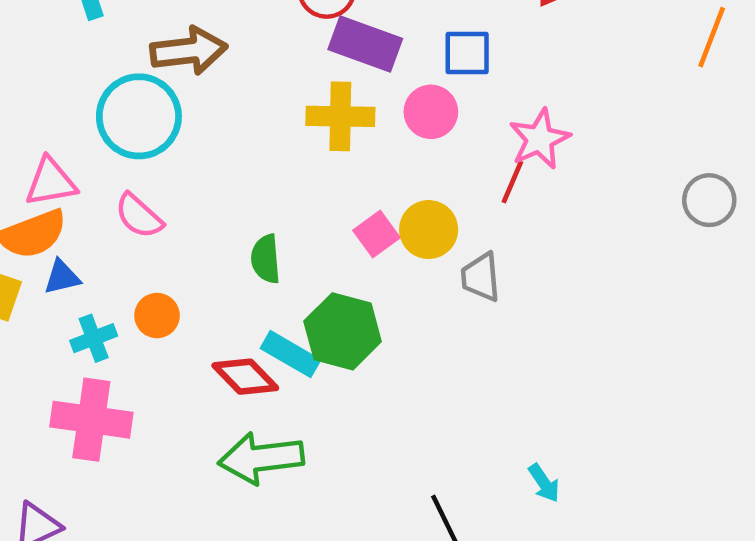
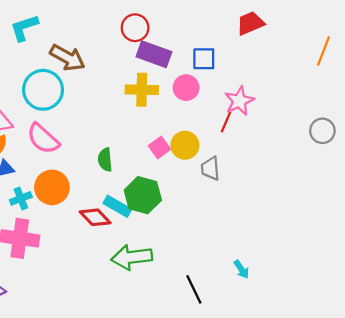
brown arrow: (189, 51) -> (67, 58), turned 36
pink semicircle: (139, 216) -> (43, 139), size x1.4
orange circle: (157, 316) -> (52, 187), size x1.6
green arrow: (261, 458) -> (132, 257), moved

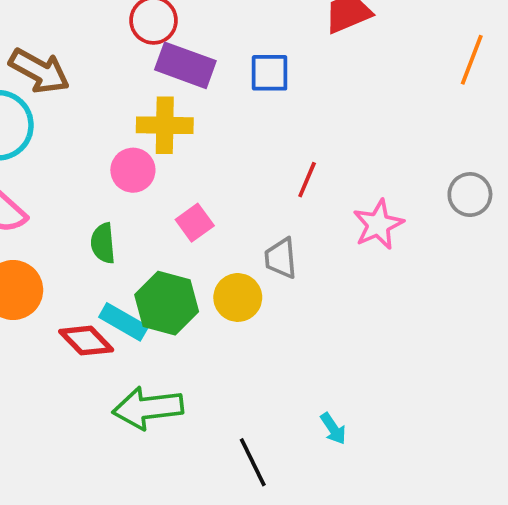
pink circle: (186, 88) -> (133, 170), moved
pink star: (239, 101) -> (378, 224), moved
yellow circle: (185, 145) -> (238, 297), moved

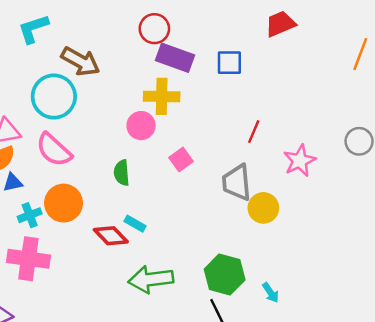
gray trapezoid: (281, 258) -> (237, 182), size x1.4
yellow circle: (238, 297) -> (263, 208), moved
green hexagon: (167, 303) -> (225, 275), moved
cyan rectangle: (124, 322) -> (135, 224), size x0.7

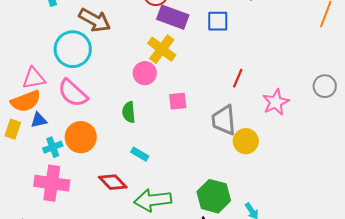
yellow cross: (162, 96) -> (162, 49), turned 36
pink square: (181, 159) -> (178, 101), turned 30
red diamond: (111, 236) -> (113, 182), moved

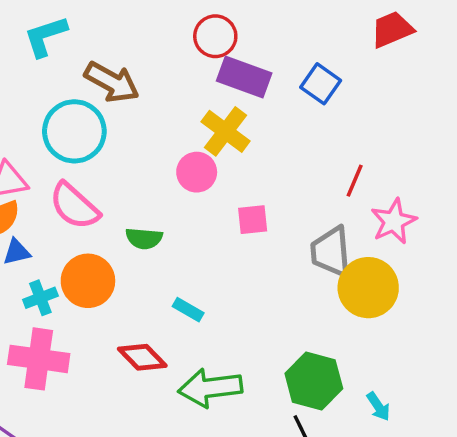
blue square: (218, 21) -> (321, 84), turned 35
pink star: (276, 102) -> (394, 221), moved
green semicircle: (129, 112) -> (144, 238), moved, turned -80
yellow circle: (246, 141) -> (368, 288), size x1.4

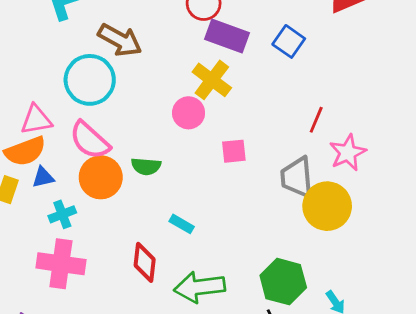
orange circle: (88, 281) -> (101, 177), moved
red diamond: (142, 357) -> (145, 262), turned 51

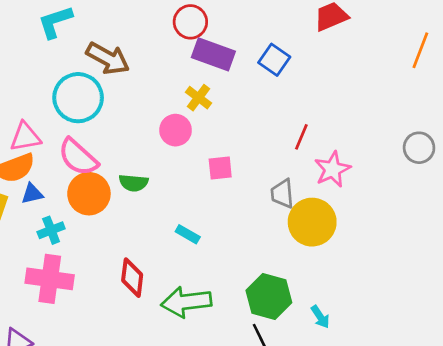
yellow cross: (212, 80) -> (199, 98), size x0.7
gray trapezoid: (297, 177) -> (282, 194), size x0.7
cyan rectangle: (182, 224) -> (188, 234), moved

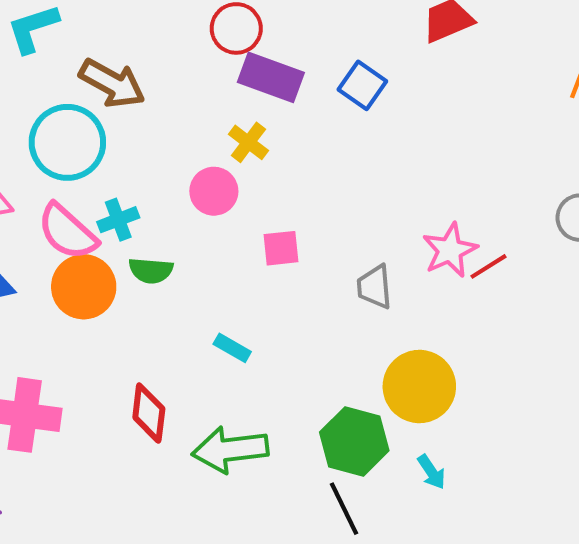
red line: (301, 137) -> (488, 266), moved, turned 35
yellow circle: (312, 222) -> (419, 386), moved
cyan cross: (51, 230) -> (118, 220), moved

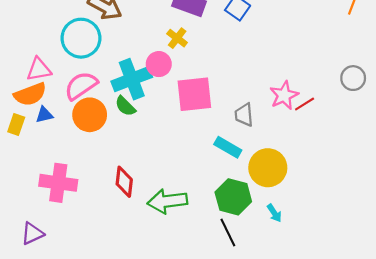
cyan cross: (118, 220) -> (132, 79), moved, size x1.8
pink semicircle: (67, 232) -> (81, 86), turned 104
pink square: (281, 248) -> (194, 94), size x1.8
green semicircle: (151, 271) -> (125, 106), turned 40
cyan rectangle: (232, 348) -> (228, 147), moved, size x1.4

